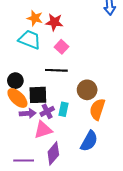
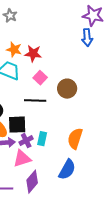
brown circle: (87, 90) -> (67, 89), moved

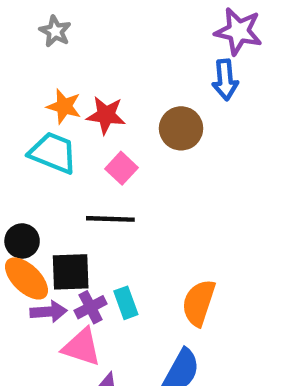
brown circle: (67, 89) -> (181, 128), moved
cyan rectangle: (42, 139) -> (126, 303), turned -32
pink triangle: (22, 159) -> (82, 347), turned 36

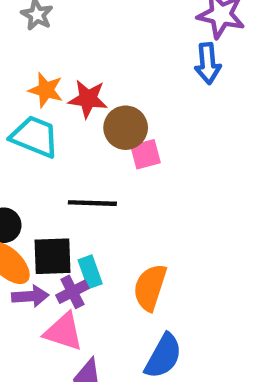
brown circle: (181, 128) -> (126, 128), moved
pink square: (121, 168) -> (146, 154), moved, turned 32
cyan rectangle: (126, 303) -> (90, 272), moved
orange semicircle: (199, 303) -> (150, 287), moved

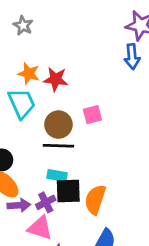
brown circle: (126, 128) -> (58, 125), moved
cyan trapezoid: (35, 137) -> (22, 103), turned 44
black square: (52, 256) -> (68, 191), moved
cyan rectangle: (90, 272) -> (57, 175), moved, turned -60

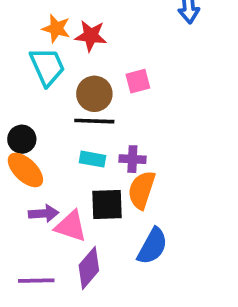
black square: (68, 191) -> (107, 204), moved
purple cross: (46, 202) -> (132, 159), moved, turned 30
purple arrow: (19, 205) -> (44, 214), moved

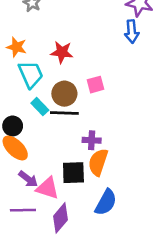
orange star: (56, 29) -> (16, 47), moved
cyan rectangle: (93, 159) -> (40, 107), moved, turned 36
purple arrow: (44, 214) -> (28, 179), turned 42
purple line: (36, 281) -> (23, 210), moved

